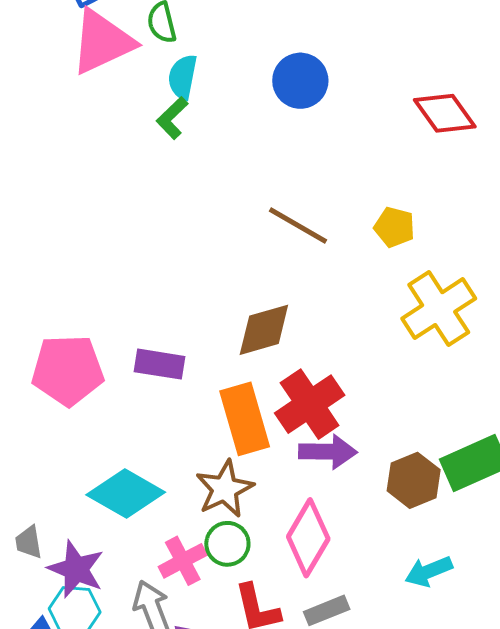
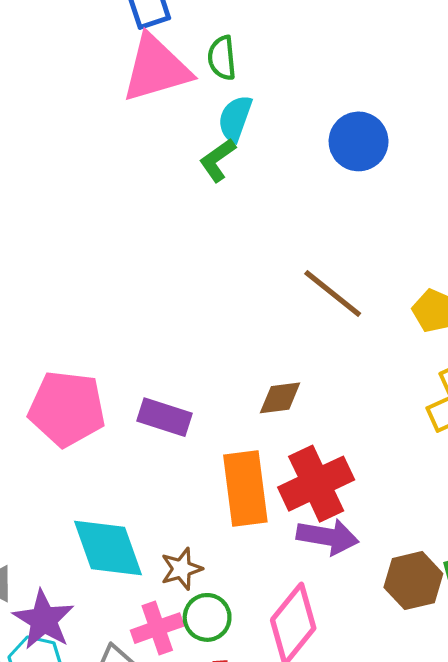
brown diamond: (264, 330) -> (280, 398), size x0.7
brown star: (225, 489) -> (181, 569), moved, size x0.7
cyan diamond: (126, 494) -> (108, 548), turned 32

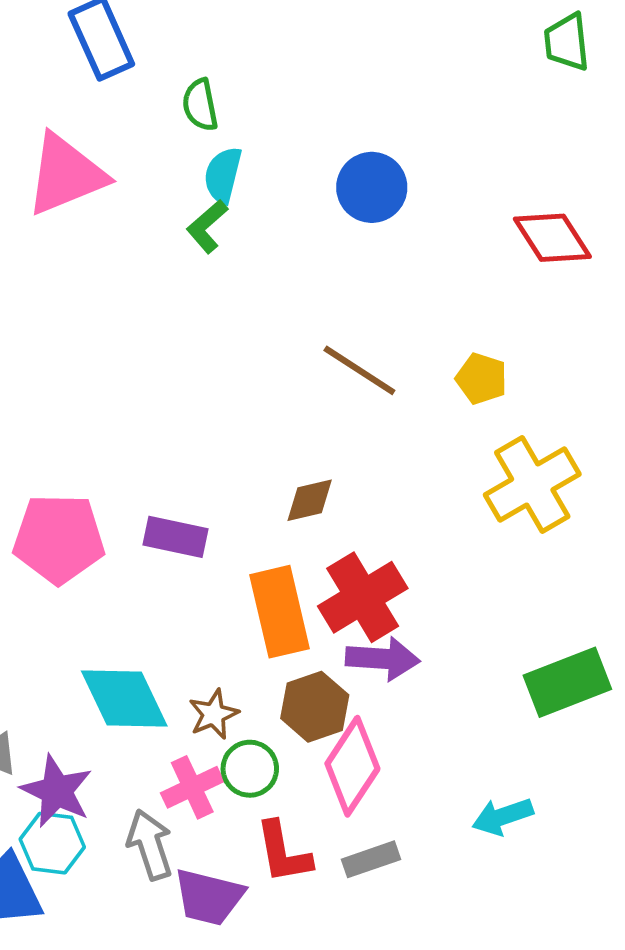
pink triangle: (156, 69) -> (66, 175), moved
brown hexagon: (413, 581) -> (315, 707), moved

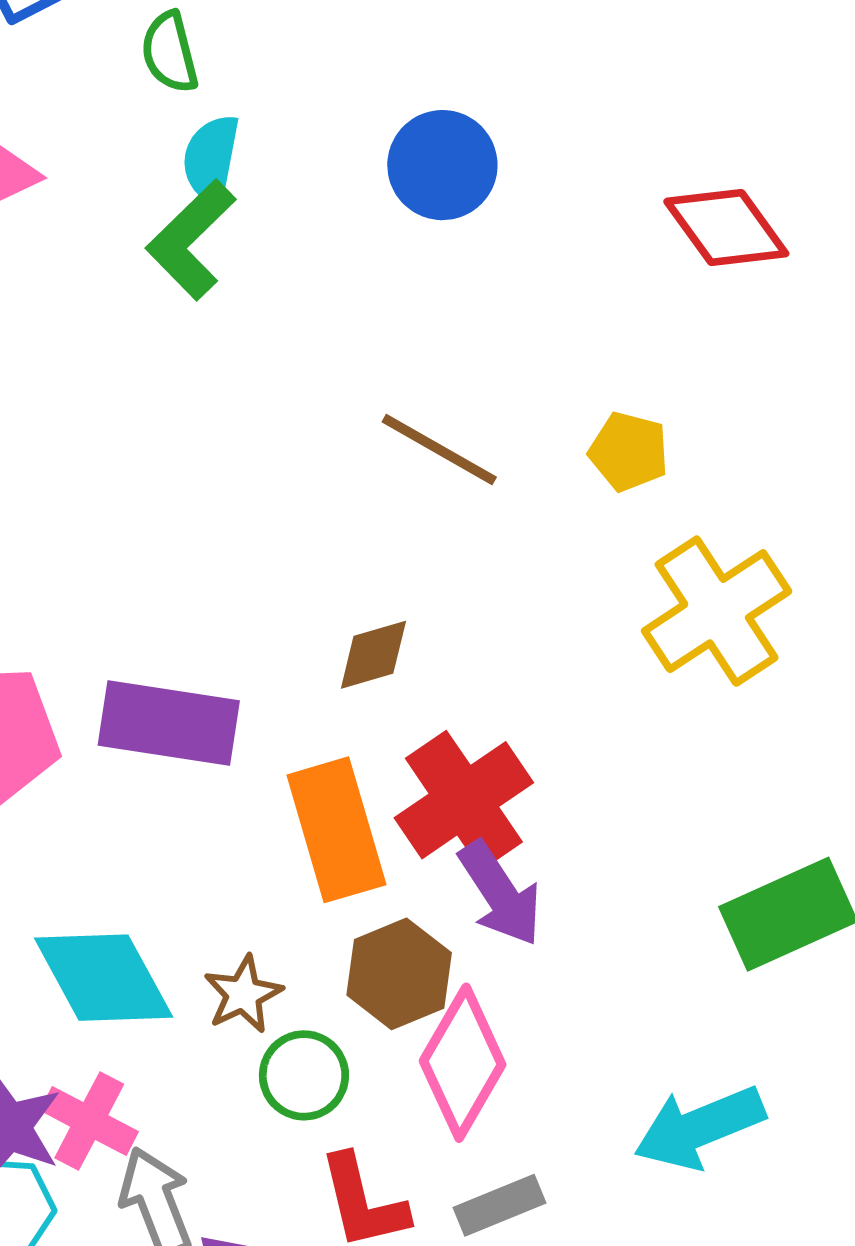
green L-shape: (207, 226) -> (191, 240), size x1.4
purple rectangle: (175, 537) -> (169, 723), size x1.4
purple arrow: (383, 659) -> (500, 894), turned 56
pink cross: (192, 787) -> (89, 1121), moved, turned -34
cyan arrow: (503, 816) -> (699, 1128), size x1.4

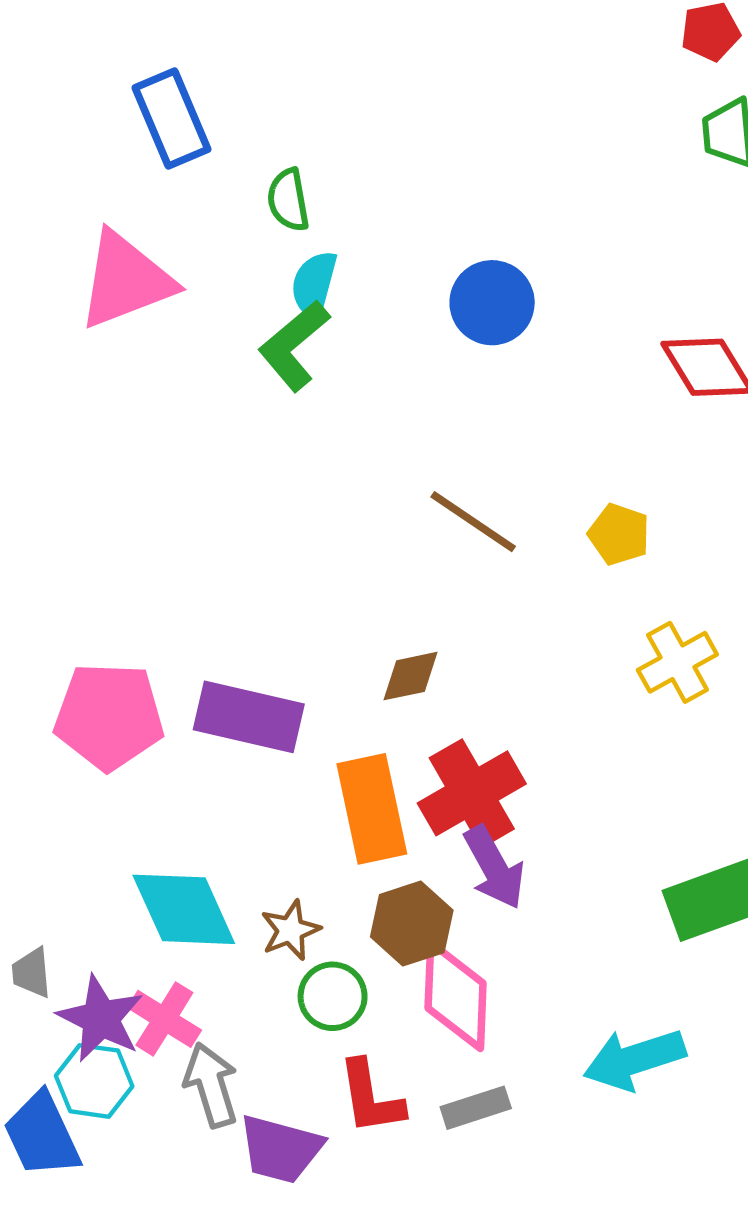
yellow cross: (717, 611) -> (677, 662), size x0.7
pink diamond: (463, 1063) -> (456, 996), turned -32

